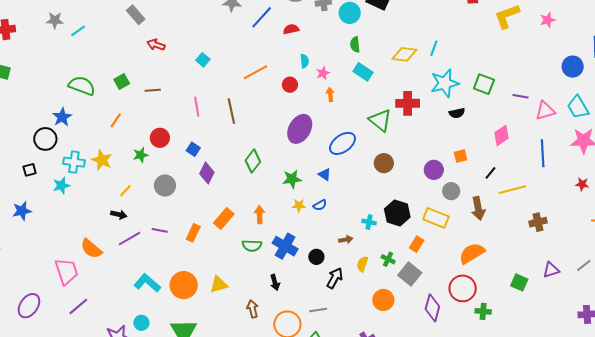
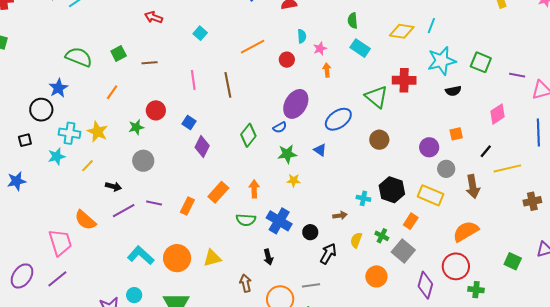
gray circle: (165, 186) -> (143, 161), moved
yellow line: (125, 191) -> (87, 166), moved
blue semicircle: (320, 205) -> (280, 127), moved
purple line: (78, 306) -> (57, 279), moved

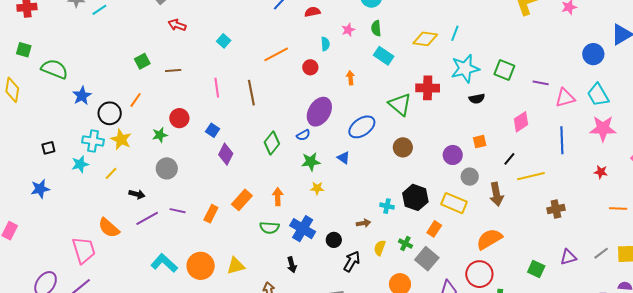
pink star: (320, 49) -> (348, 30), moved
green semicircle: (79, 57) -> (54, 69), moved
black circle: (41, 110) -> (110, 113), moved

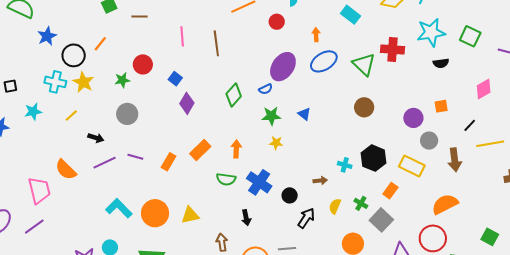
blue ellipse: (362, 127) -> (324, 61), moved
cyan star: (80, 164) -> (33, 112), moved

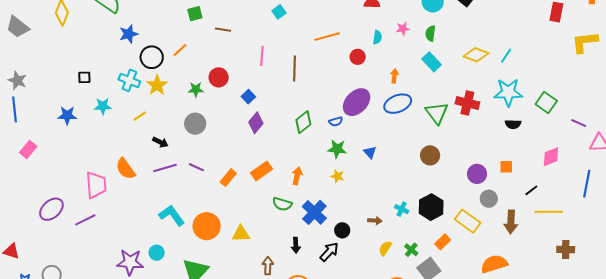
black arrow: (306, 218) -> (329, 252), moved

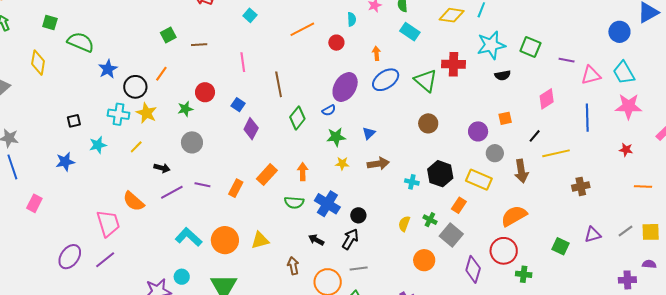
brown line: (294, 68) -> (279, 84), moved
blue triangle: (370, 152) -> (369, 133), turned 40
brown arrow: (375, 221) -> (378, 164), moved, size x1.5
black arrow: (296, 245) -> (316, 240), turned 133

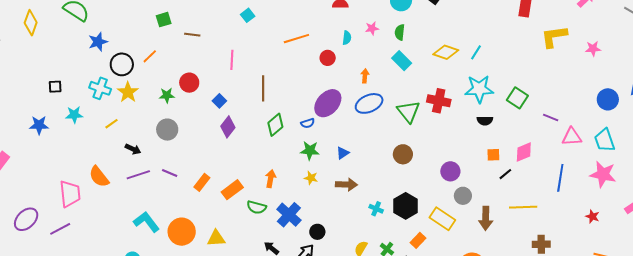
orange square: (505, 118) -> (493, 155), moved
black line: (535, 136) -> (505, 174), moved
orange rectangle: (267, 175) -> (232, 190), moved

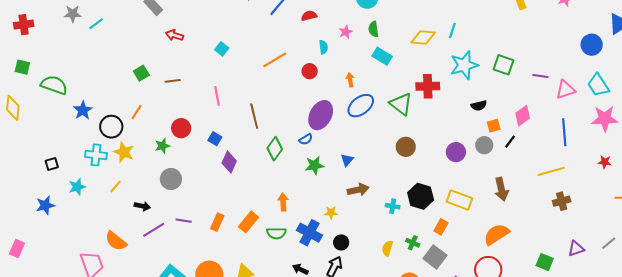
black semicircle: (485, 121) -> (479, 106), moved
yellow star: (311, 178) -> (331, 213), moved
gray circle: (463, 196) -> (484, 145), moved
yellow line: (523, 207) -> (551, 171), moved

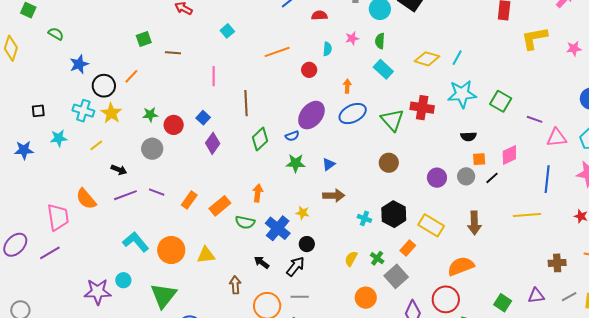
green semicircle: (54, 85) -> (56, 34), size x0.6
red circle: (181, 128) -> (174, 125), moved
brown cross: (562, 201) -> (557, 263), moved

